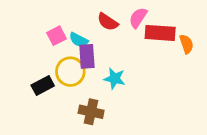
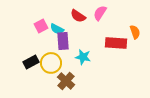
red rectangle: (160, 33) -> (116, 43), moved
yellow circle: (70, 72) -> (51, 63), moved
brown cross: (91, 112) -> (66, 81), turned 30

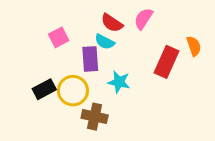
cyan semicircle: (57, 29) -> (105, 42), moved
red rectangle: (116, 43) -> (166, 62), turned -70
brown cross: (66, 81) -> (95, 117), turned -30

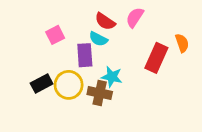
brown cross: (95, 117) -> (100, 93), moved

